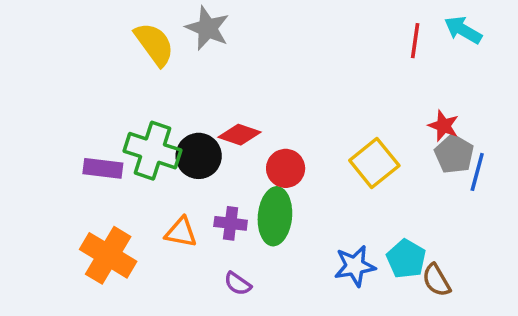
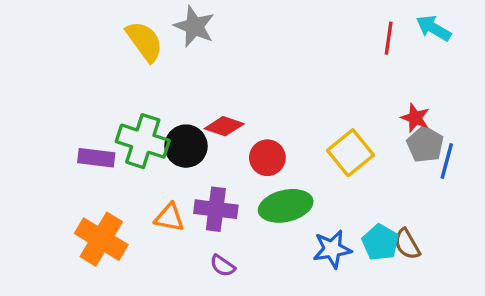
green ellipse: (275, 216) -> (286, 206), moved, turned 72
purple cross: (231, 223) -> (216, 209), size x1.4
brown semicircle: (436, 280) -> (407, 244), moved

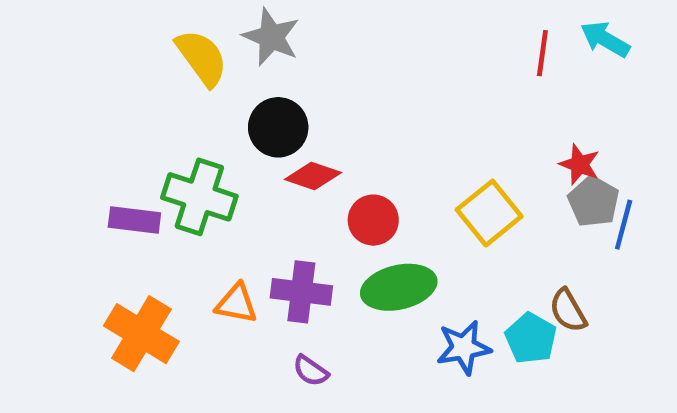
black circle: (186, 146) -> (278, 127), moved
brown semicircle: (407, 244) -> (568, 310), moved

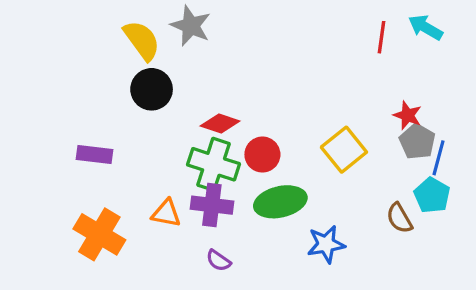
black circle: (278, 127) -> (152, 89), moved
green cross: (199, 197) -> (214, 164), moved
cyan pentagon: (531, 338) -> (432, 195), moved

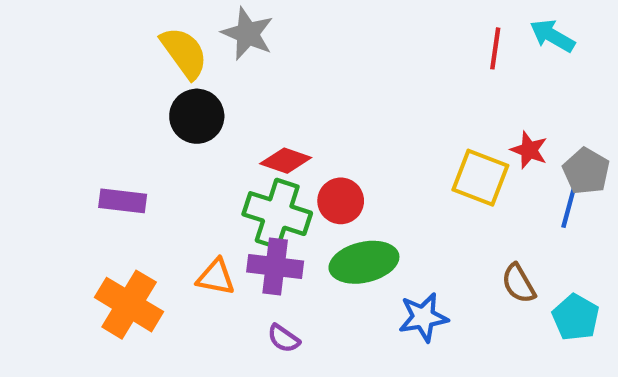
gray pentagon: (417, 141) -> (586, 171), moved
yellow square: (344, 150) -> (480, 178), moved, turned -30
cyan pentagon: (432, 195) -> (576, 317), moved

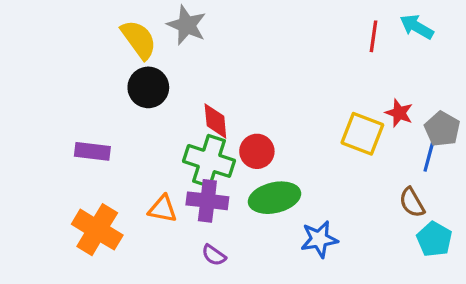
red diamond: (286, 161) -> (215, 121), turned 66
brown semicircle: (519, 283) -> (412, 202), moved

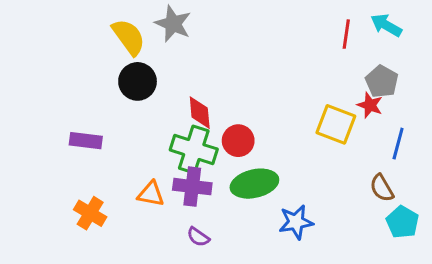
gray pentagon: (442, 129) -> (382, 81), moved
orange cross: (97, 230) -> (90, 213), size x0.7

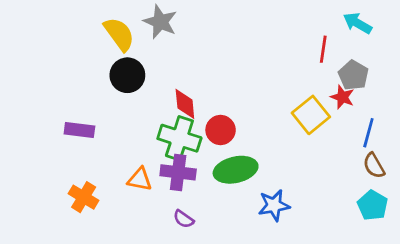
red line: (346, 34) -> (323, 49), moved
yellow square: (336, 124) -> (311, 115), turned 30
brown semicircle: (382, 188) -> (374, 166), moved

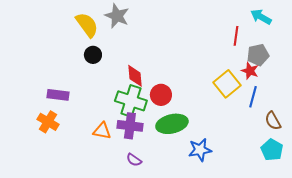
black circle: (127, 75) -> (93, 55), size x0.7
gray pentagon: (353, 75) -> (258, 55), turned 30
blue line: (368, 133) -> (253, 97), moved
orange cross: (84, 197) -> (48, 122), moved

